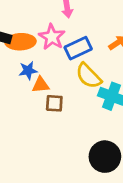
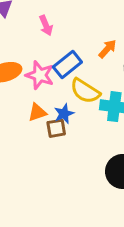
pink star: (52, 37) -> (40, 75), moved
blue star: (28, 71) -> (64, 114), moved

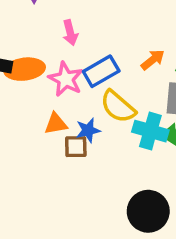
pink arrow: (46, 25) -> (70, 33), moved

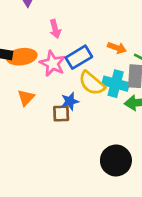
orange arrow: (153, 60) -> (117, 48), turned 60
orange triangle: (56, 124) -> (26, 98), moved, turned -36
cyan cross: (150, 131) -> (116, 84), moved

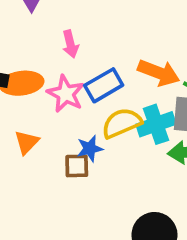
orange arrow: (117, 48) -> (159, 73), size x1.5
yellow semicircle: (92, 83) -> (122, 123), turned 116
cyan cross: (116, 84) -> (156, 124), turned -35

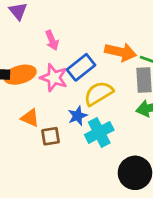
cyan cross: (156, 124) -> (99, 132), moved
orange triangle: (27, 142) -> (30, 118), turned -42
brown square: (77, 166) -> (51, 136), moved

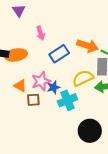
pink star: (54, 78) -> (41, 81), moved, turned 30
yellow semicircle: (98, 93) -> (83, 78), moved

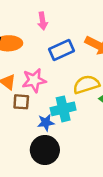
blue star: (53, 87) -> (46, 123), moved
black circle: (90, 131) -> (45, 150), moved

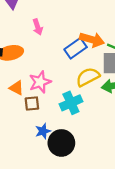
blue rectangle: (61, 50) -> (76, 48), moved
blue star: (46, 123) -> (43, 131), moved

